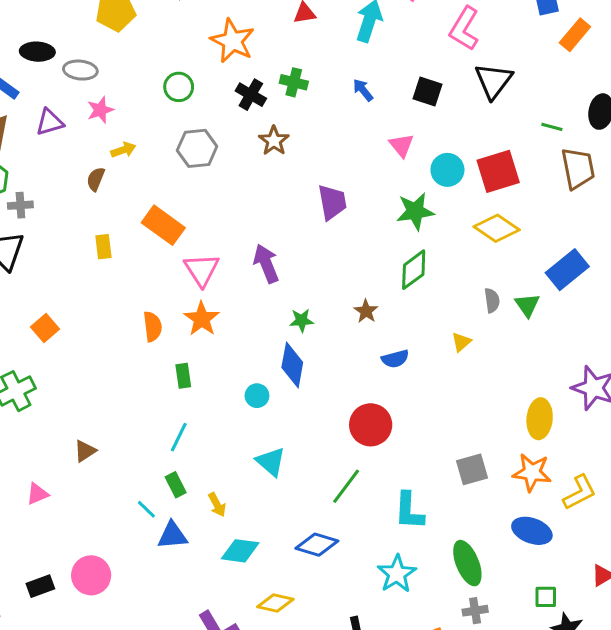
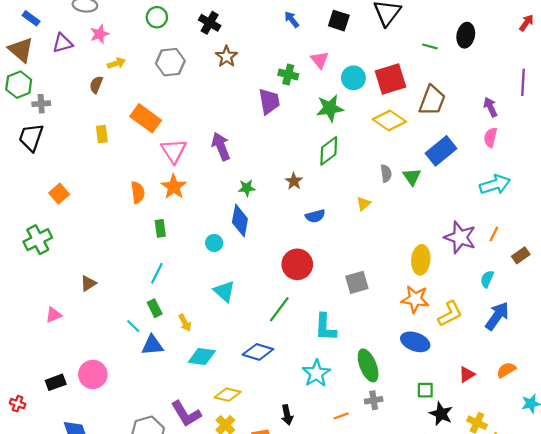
green cross: (294, 82) -> (288, 74), moved
brown trapezoid: (578, 168) -> (432, 100), moved, turned 32
gray square: (472, 469) -> (357, 282), moved

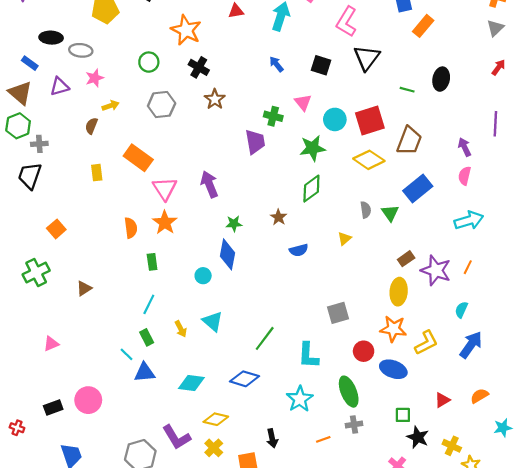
brown rectangle: (521, 255) -> (406, 259), moved
red circle: (297, 264) -> (364, 351), moved, size x0.7
brown triangle: (88, 283) -> (84, 288), moved
yellow arrow: (185, 323) -> (181, 329), moved

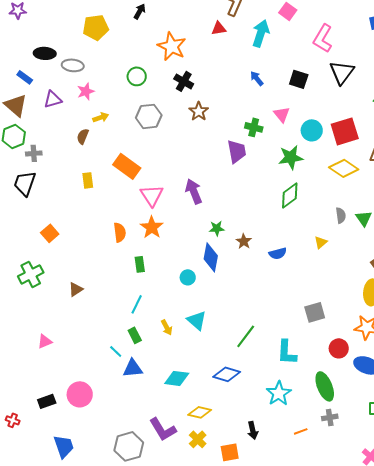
brown star: (279, 217) -> (244, 241), moved

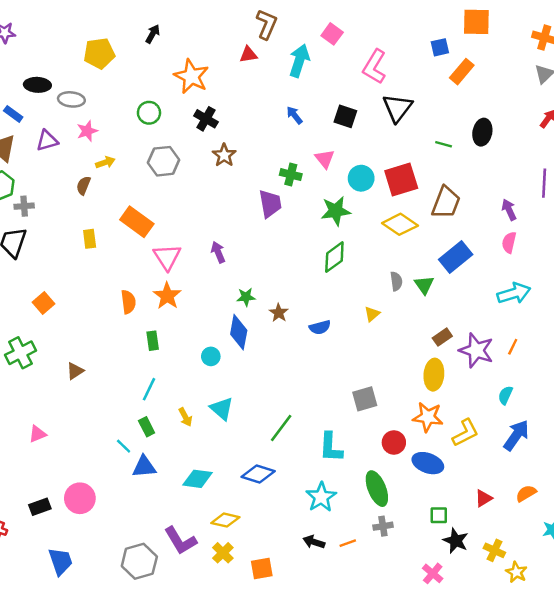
purple arrow: (194, 191) -> (218, 252), size x0.7
black arrow: (253, 430) -> (314, 542), moved, turned 120

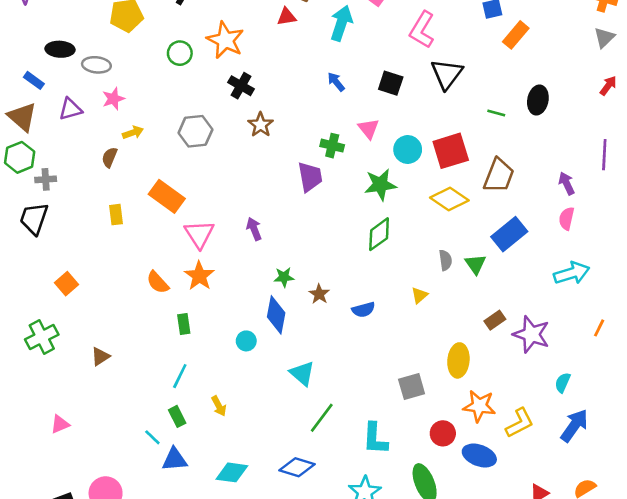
green circle: (149, 113) -> (180, 53), moved
orange semicircle: (128, 302) -> (158, 282), turned 145
orange line: (513, 347) -> (599, 328), moved
yellow ellipse: (434, 375) -> (458, 360), moved
cyan triangle: (222, 409) -> (302, 373), moved

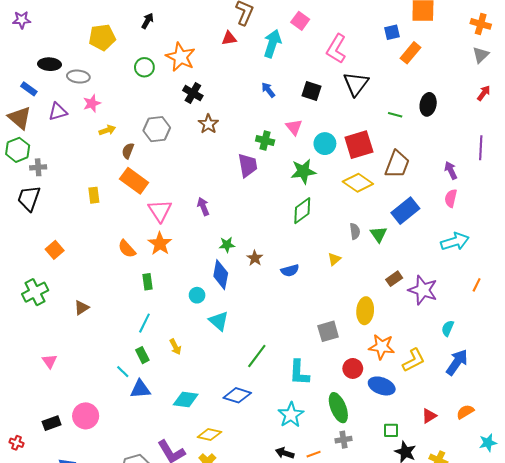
brown semicircle: (109, 157) -> (128, 151), moved
cyan triangle: (302, 373) -> (219, 321), moved
pink triangle: (60, 424) -> (50, 361), turned -42

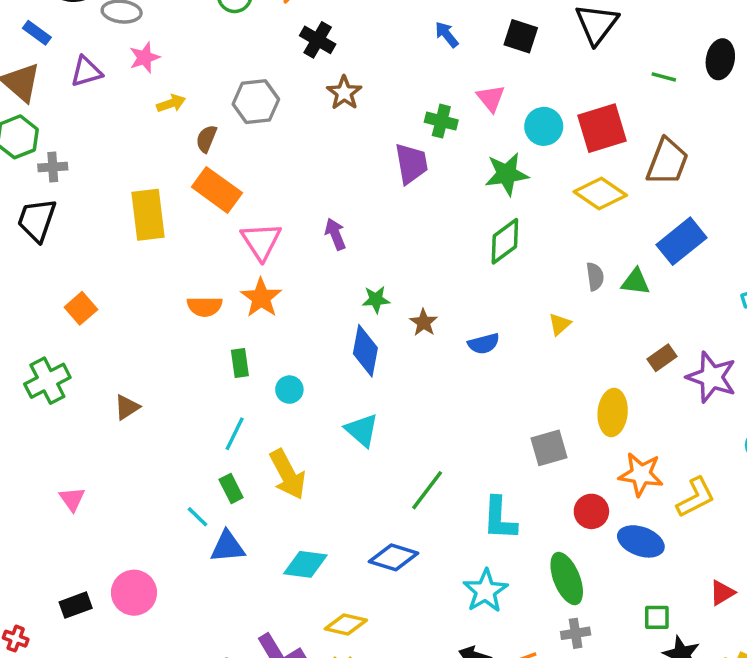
yellow rectangle: (94, 195) -> (148, 215), size x1.8
green triangle: (379, 234) -> (636, 282), turned -48
orange semicircle: (127, 249) -> (205, 307), turned -48
cyan circle: (197, 295) -> (289, 390), moved
yellow arrow: (175, 347) -> (288, 474), size x1.8

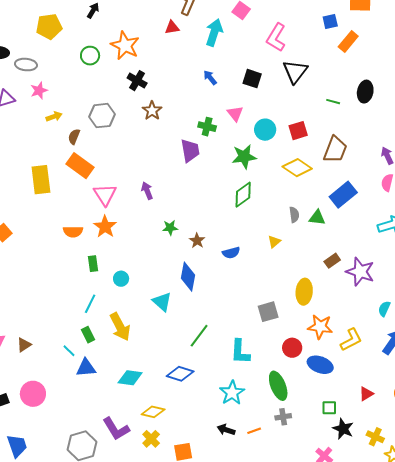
red square: (602, 128) -> (298, 131), size x0.7
blue diamond: (365, 351) -> (188, 277), moved
brown triangle: (127, 407) -> (24, 345), moved

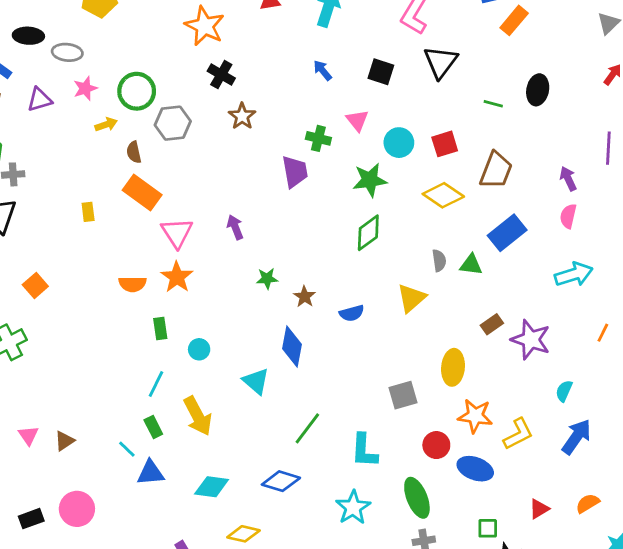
green circle: (90, 56) -> (137, 91), moved, size x1.4
brown semicircle: (74, 137) -> (134, 152), turned -35
yellow rectangle: (41, 180) -> (88, 212), size x0.5
yellow triangle: (274, 242) -> (411, 298), size x1.6

